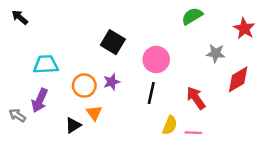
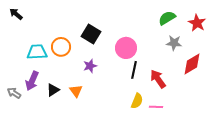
green semicircle: (192, 16) -> (167, 18), moved
orange circle: (84, 86) -> (61, 47), moved
black line: (151, 93) -> (134, 70), moved
black triangle: (73, 125) -> (53, 90), moved

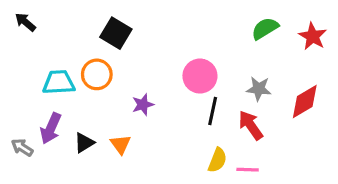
black square: (91, 34) -> (116, 33), moved
gray star: (174, 43) -> (259, 89), moved

